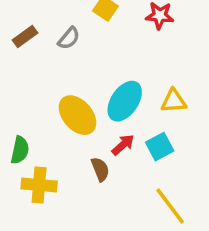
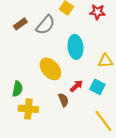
gray semicircle: (69, 38) -> (45, 25), size x1.5
cyan ellipse: (125, 101) -> (75, 47), moved, turned -40
cyan square: (160, 147) -> (97, 87), turned -35

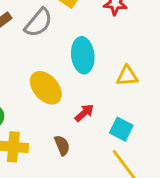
cyan square: (97, 87) -> (121, 129), moved
brown semicircle: (63, 100) -> (62, 145), moved

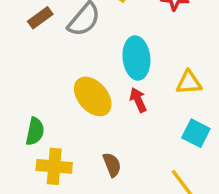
red arrow: (84, 113) -> (138, 100), moved, turned -72
cyan square: (121, 129) -> (196, 133), moved

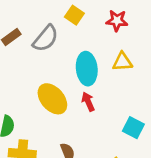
yellow triangle: (189, 82) -> (122, 62), moved

